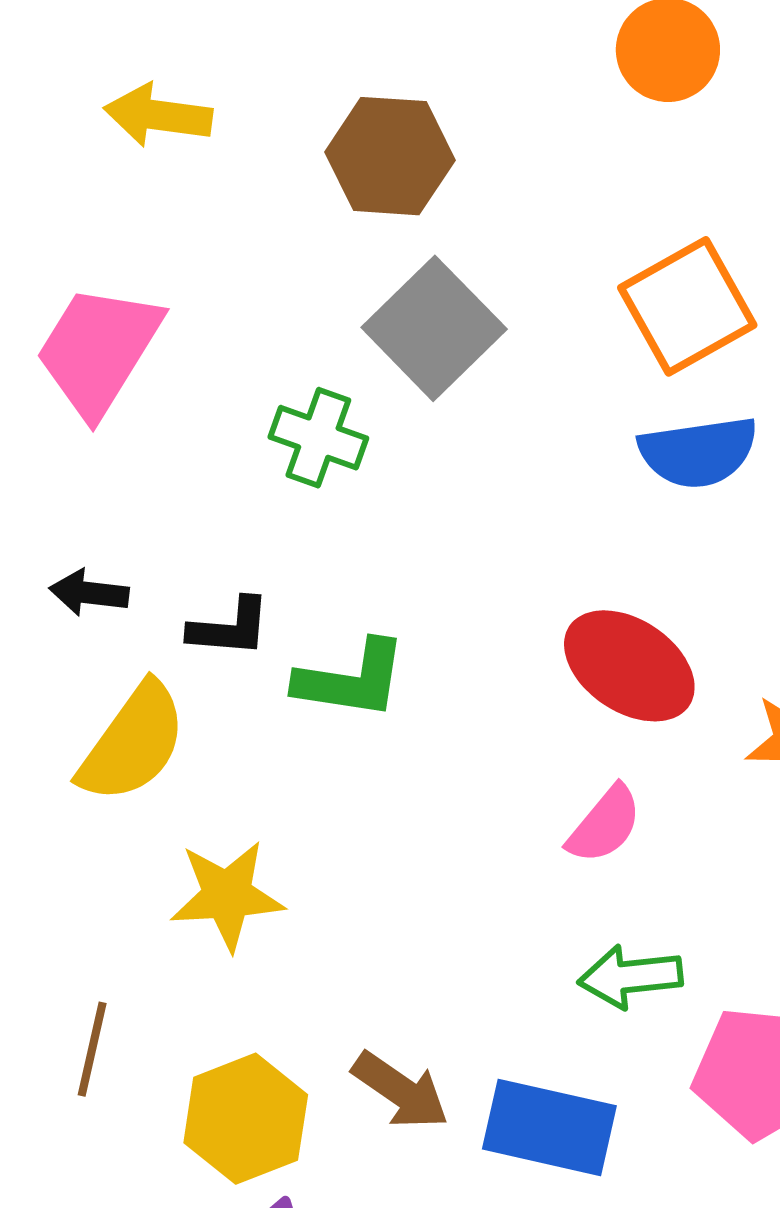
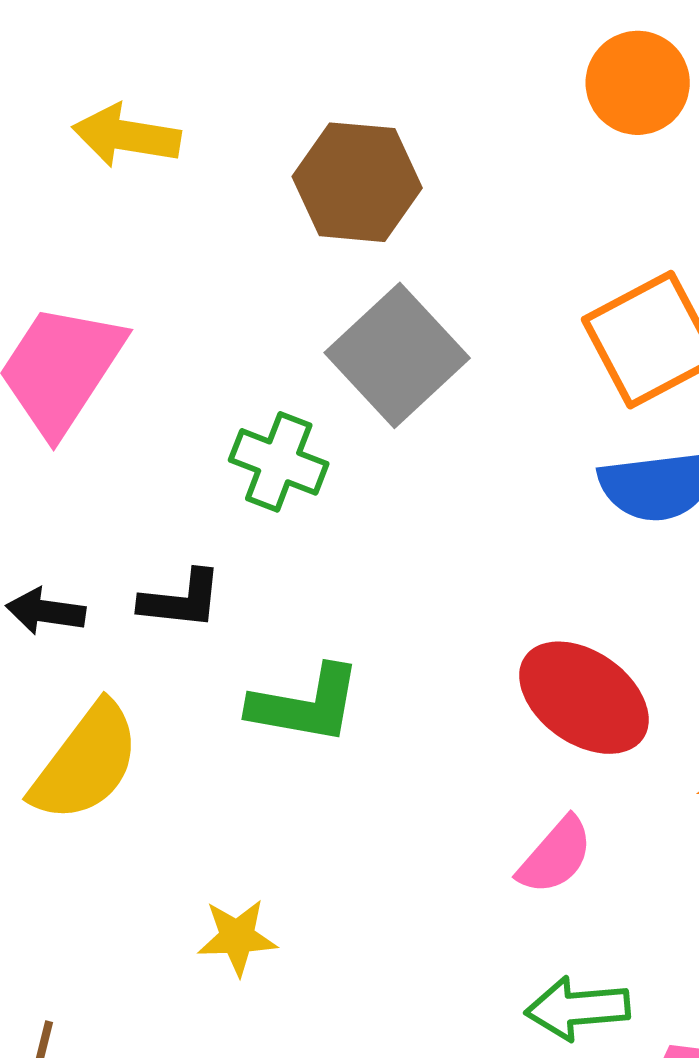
black L-shape: (230, 628) -> (181, 600), moved
yellow star: (227, 895) -> (237, 937), moved, size x0.7

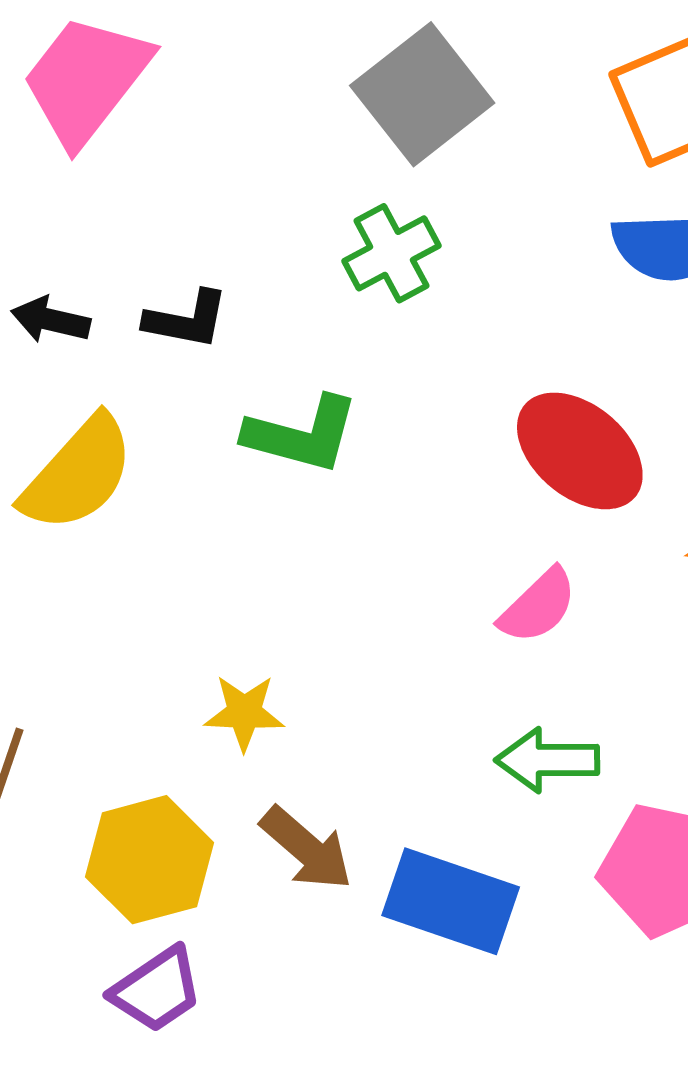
green cross: (279, 462) -> (391, 253), moved, turned 36
yellow star: (237, 937) -> (244, 713), moved

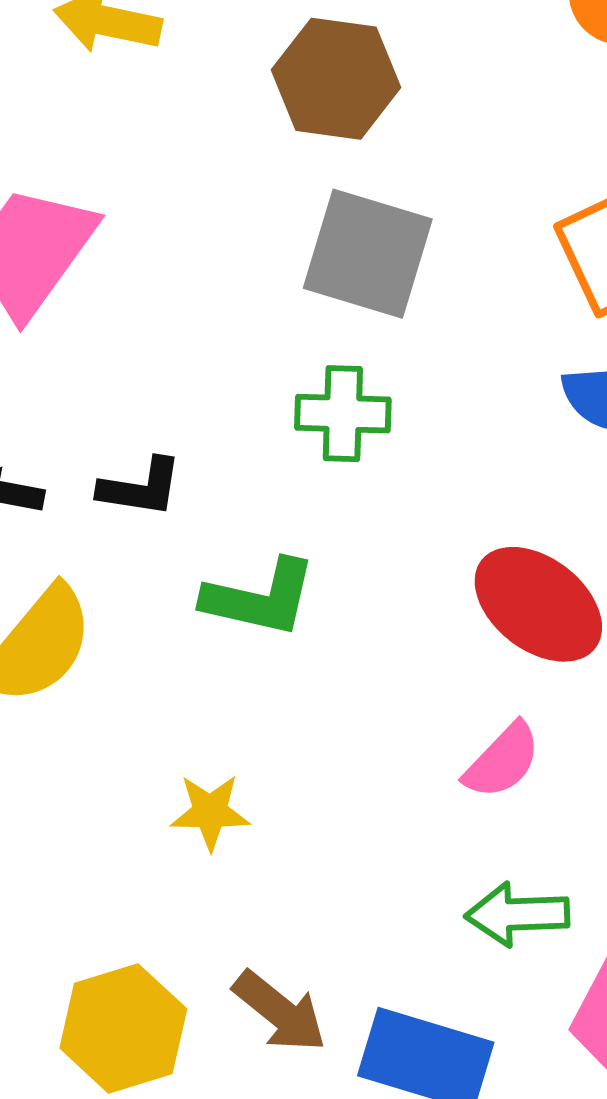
gray square: (422, 94) -> (368, 254), turned -33
green cross: (391, 253) -> (343, 414), turned 32
yellow star: (244, 713) -> (210, 812), moved

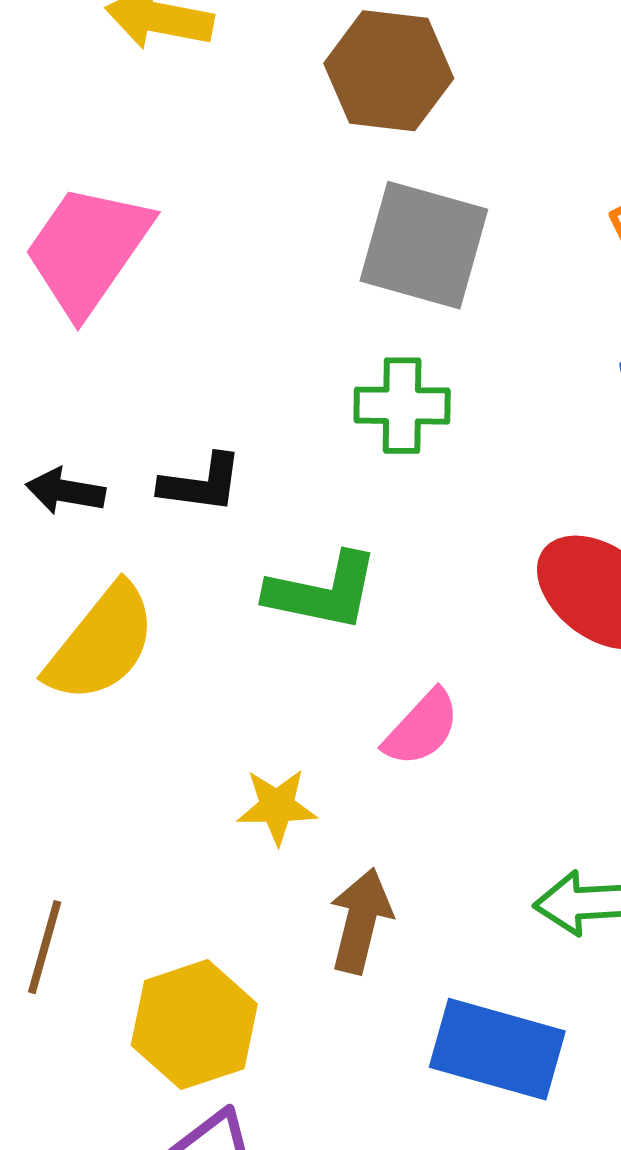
pink semicircle: (502, 761) -> (422, 728), moved
brown arrow: (280, 1012) -> (361, 921), moved, turned -114

